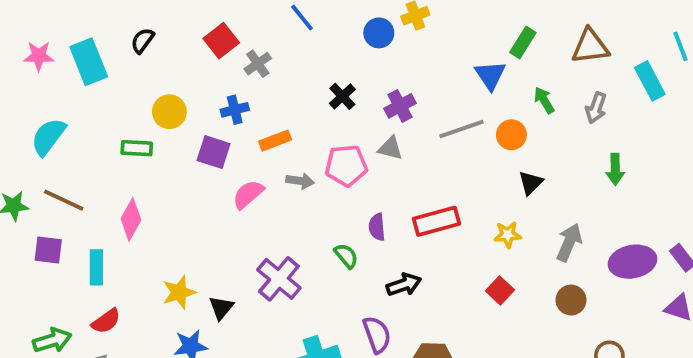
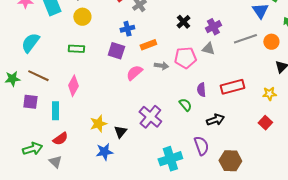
yellow circle: (169, 112) -> (82, 17), moved

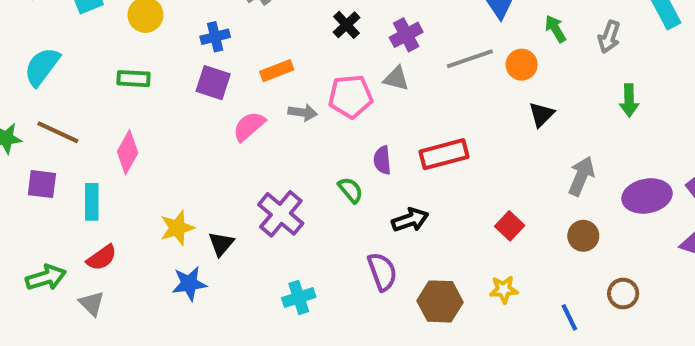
blue cross: (127, 29) -> (215, 37), moved
yellow star: (269, 94) -> (504, 290), moved
cyan cross: (170, 159) -> (299, 297), moved, size x0.7

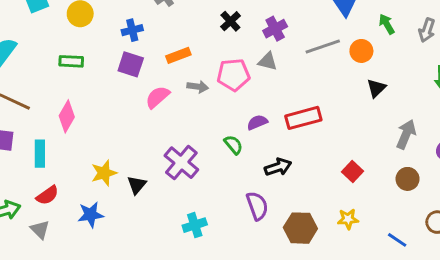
purple semicircle: (382, 160) -> (257, 122), turned 72
blue star: (189, 284) -> (91, 215), moved
blue line: (569, 317) -> (397, 240), turned -30

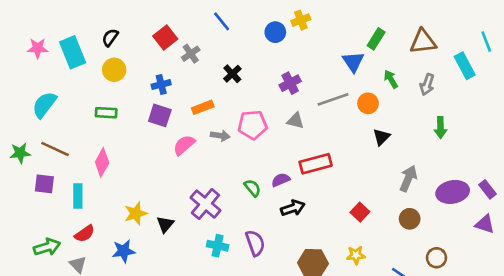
black cross: (230, 21) -> (232, 74), moved
gray triangle: (268, 61) -> (295, 121), moved
purple semicircle: (257, 122) -> (281, 180), moved
purple semicircle: (257, 206) -> (255, 243), moved
cyan cross: (195, 225) -> (218, 246), moved, turned 30

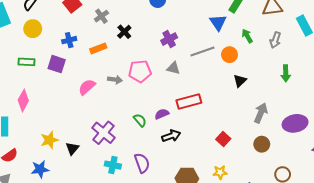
gray cross: (191, 54) -> (101, 16), moved
orange rectangle: (203, 107) -> (98, 48), moved
purple square: (160, 115) -> (57, 64), moved

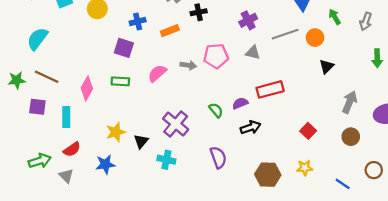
black cross: (124, 32) -> (199, 12), turned 32
green rectangle: (26, 62) -> (120, 81), moved
cyan cross: (113, 165) -> (166, 160), moved

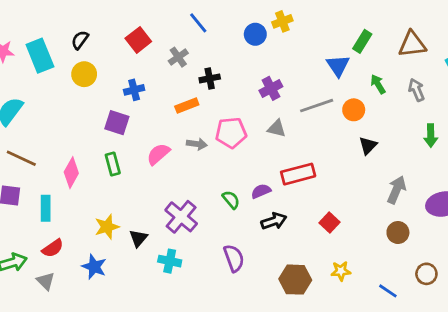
gray arrow: (366, 21) -> (416, 90), turned 138
orange rectangle: (170, 31) -> (187, 106), moved
green rectangle: (120, 81) -> (113, 164), turned 72
red square: (308, 131) -> (329, 223), moved
blue star: (105, 164) -> (94, 267), turned 30

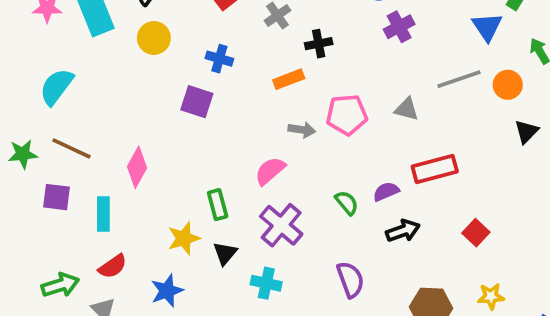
purple cross: (271, 88) -> (399, 27), moved
blue cross: (134, 90) -> (219, 59), turned 30
pink semicircle: (158, 154) -> (270, 171), moved
green rectangle: (113, 164) -> (218, 205), moved
blue star: (94, 267) -> (167, 291), turned 30

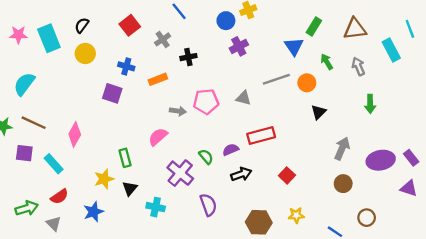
orange rectangle: (289, 79) -> (158, 79), moved
cyan rectangle: (103, 214) -> (54, 164), turned -42
purple cross: (281, 225) -> (180, 173), moved

